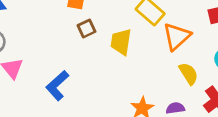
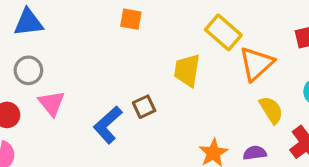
brown square: (87, 29) -> (144, 107), moved

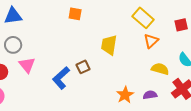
yellow rectangle: (223, 32) -> (143, 18), moved
orange triangle: (256, 64) -> (151, 41), size x0.7
yellow semicircle: (271, 110) -> (160, 69), turned -42

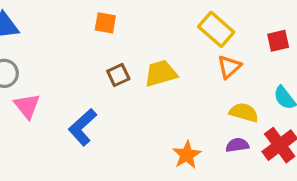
yellow trapezoid: (109, 45) -> (161, 73), turned 65
brown square: (83, 67) -> (118, 75), moved
purple semicircle: (150, 95) -> (237, 145), moved

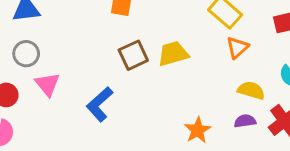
brown square: (118, 75) -> (133, 55), size x1.4

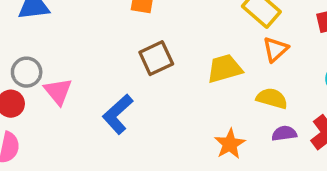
gray circle: (26, 54) -> (27, 72), moved
yellow trapezoid: (173, 54) -> (225, 69), moved
yellow semicircle: (251, 90) -> (272, 98), moved

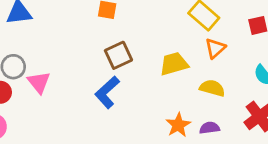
blue L-shape: (118, 114) -> (107, 92), moved
purple semicircle: (284, 133) -> (209, 128), moved

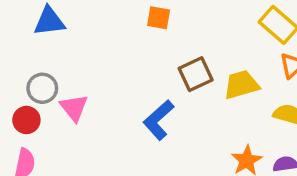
brown square: (118, 55) -> (196, 74), moved

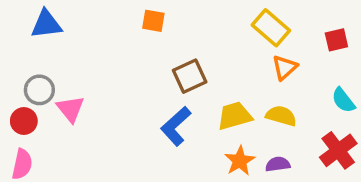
yellow trapezoid: (241, 85) -> (235, 116), moved
blue L-shape: (159, 120) -> (176, 126), moved

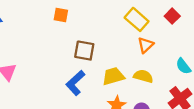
red square: (336, 40) -> (172, 16), moved, turned -32
brown square: (190, 76) -> (84, 51), turned 35

